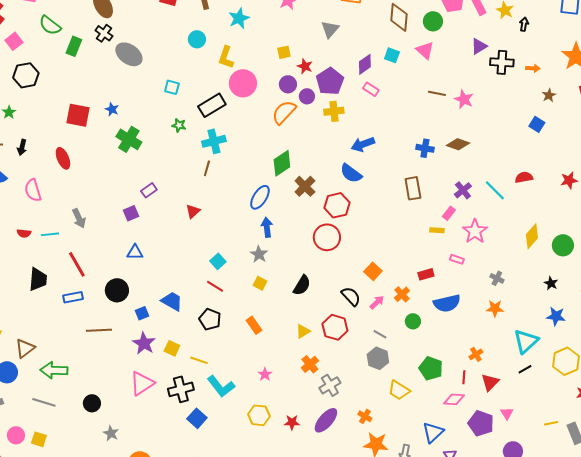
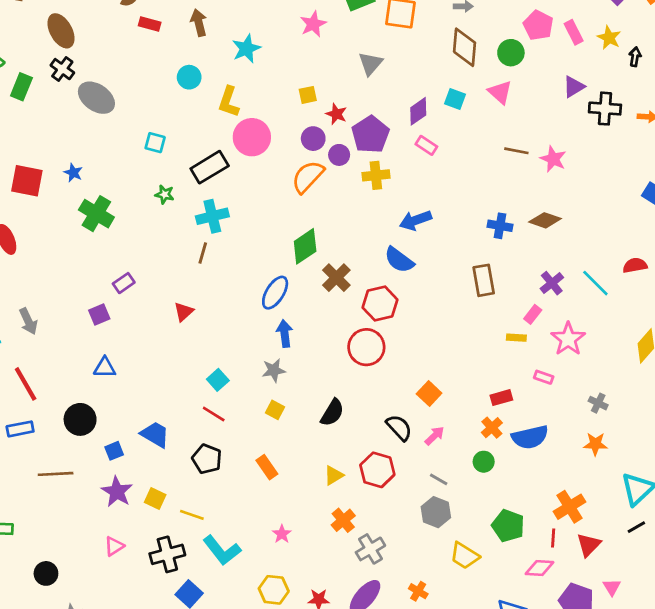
gray star: (259, 254) -> (274, 370), turned 30
orange cross: (402, 294) -> (492, 428), moved
orange cross: (476, 354) -> (570, 507), size x1.6
pink triangle: (142, 383) -> (114, 546), size x0.6

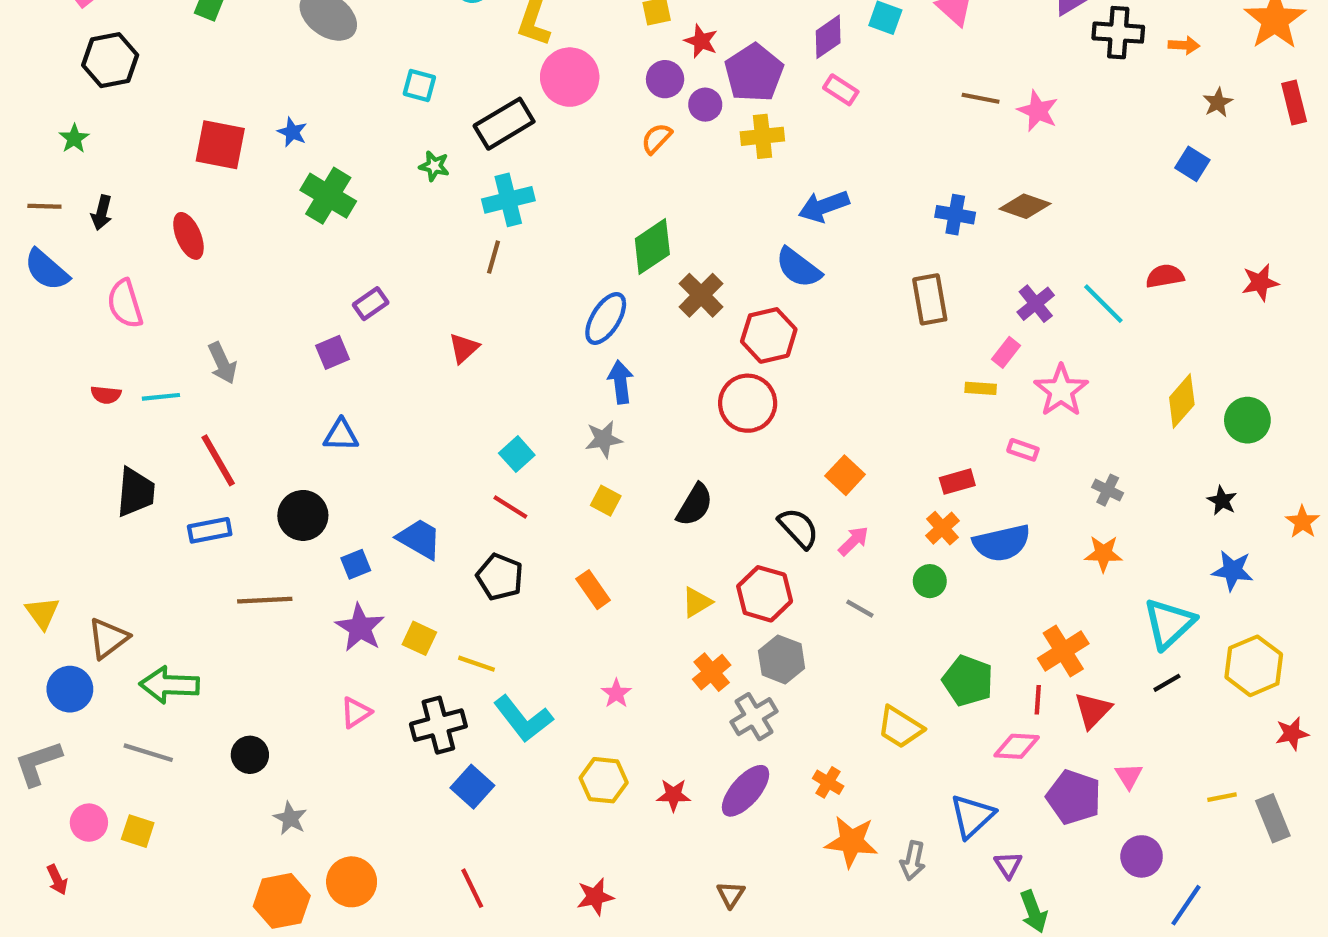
orange semicircle: (308, 177) -> (657, 138), size x0.6
gray hexagon: (436, 512) -> (782, 659), moved

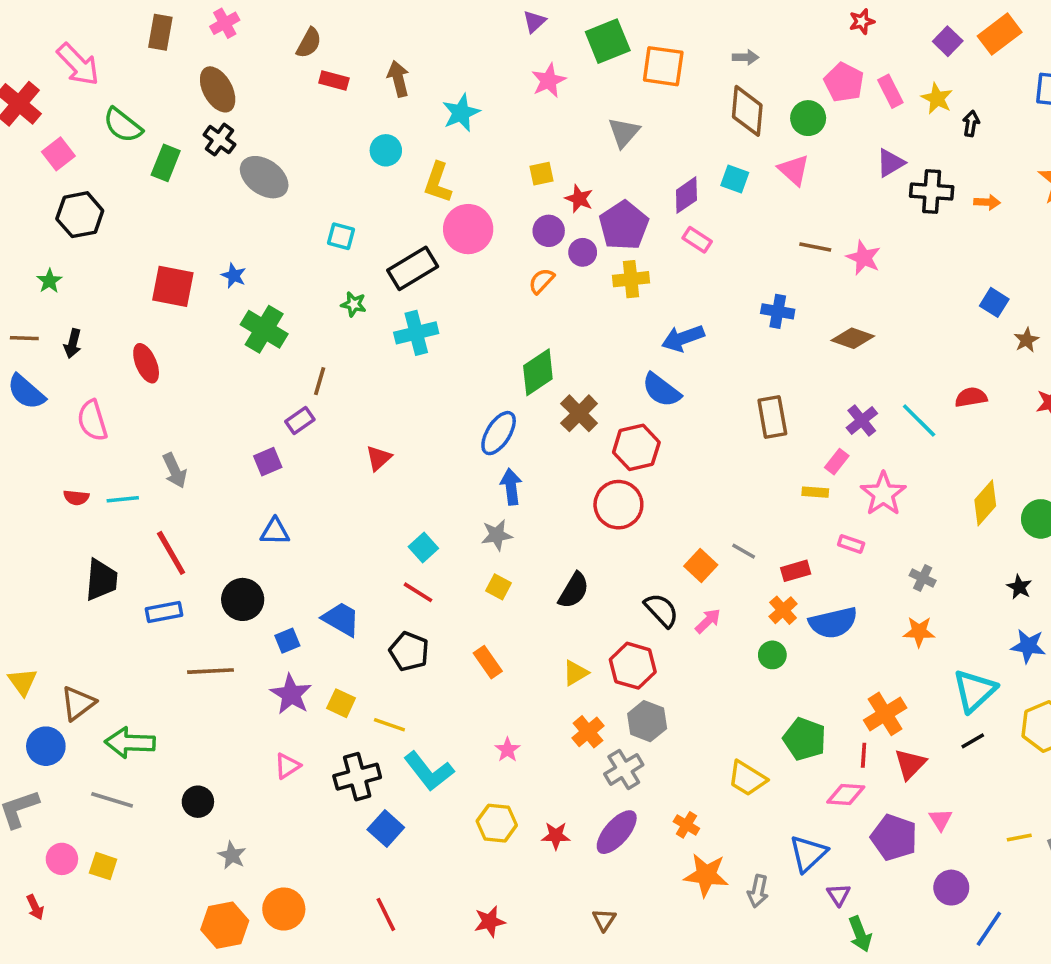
brown star: (1218, 102) -> (1026, 340), moved
blue cross: (955, 215) -> (778, 311), moved
brown line: (493, 257) -> (320, 381), moved
gray line: (860, 609) -> (744, 551), moved

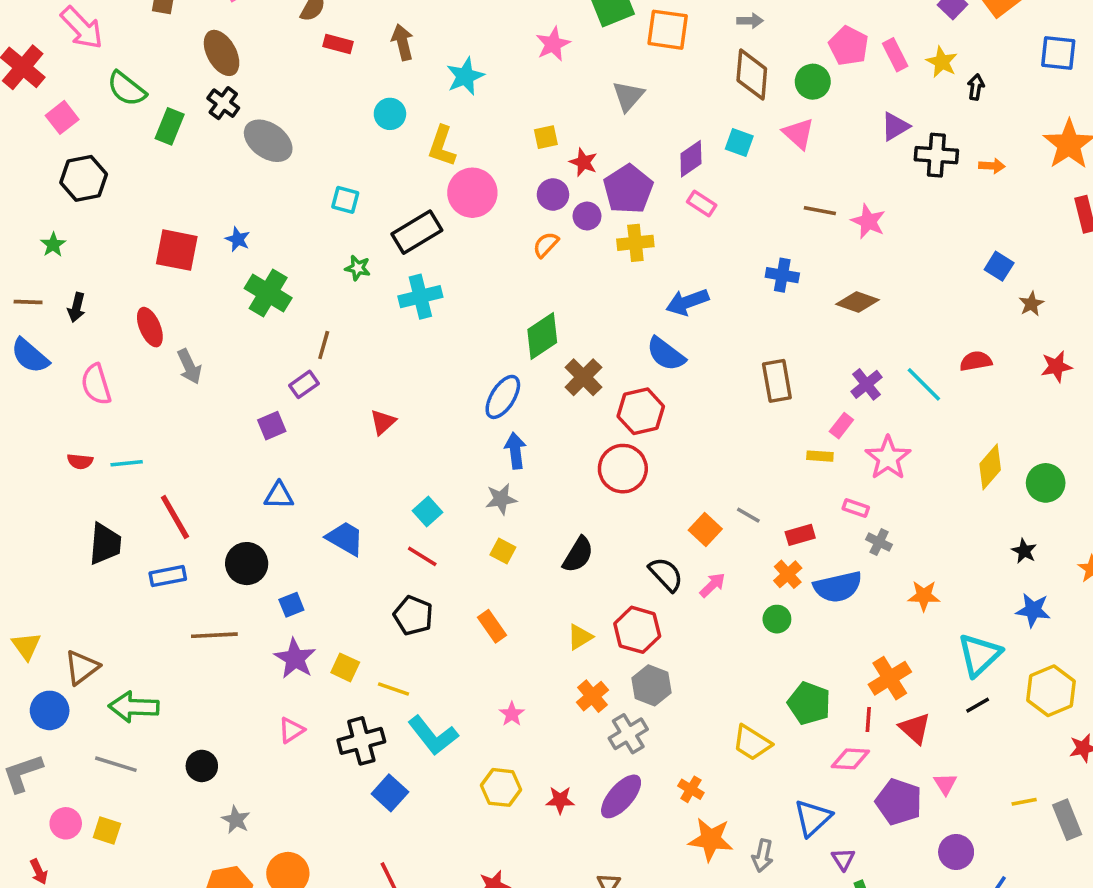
gray arrow: (175, 471) -> (189, 366), moved
gray cross: (923, 578) -> (879, 542), moved
blue trapezoid: (341, 619) -> (345, 538), moved
red triangle: (910, 764) -> (915, 728), turned -32

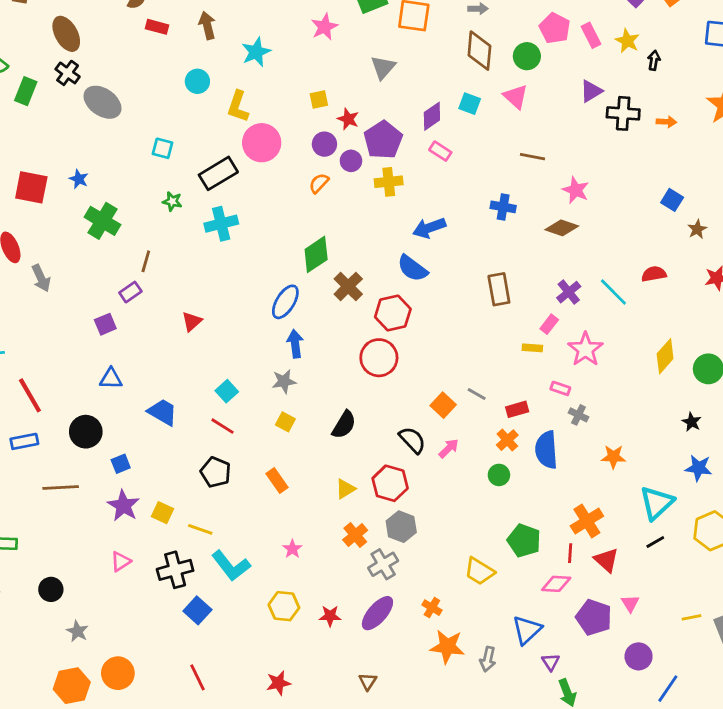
pink star: (868, 221) -> (576, 190), moved
blue semicircle: (838, 587) -> (546, 450), turned 99

